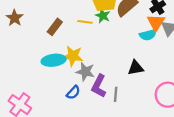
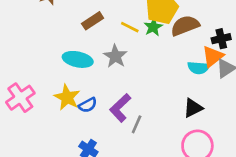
yellow star: (73, 56) -> (67, 97), moved
black triangle: (136, 68) -> (193, 108), moved, turned -35
gray star: (85, 72) -> (115, 56), moved

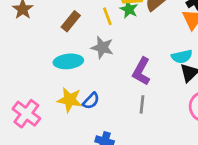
yellow line: (130, 27) -> (107, 16), turned 60
cyan semicircle: (198, 68) -> (182, 57), moved
purple L-shape: (120, 108) -> (141, 71), moved

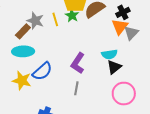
brown rectangle: (71, 21) -> (23, 31), moved
gray star: (102, 47) -> (35, 21), moved
blue semicircle: (91, 101) -> (42, 71), moved, size x1.5

